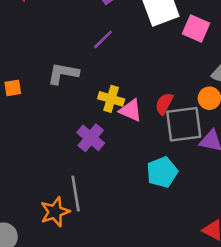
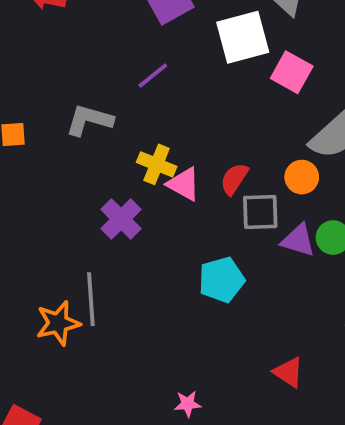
gray square: (184, 124) -> (260, 212), size x0.7

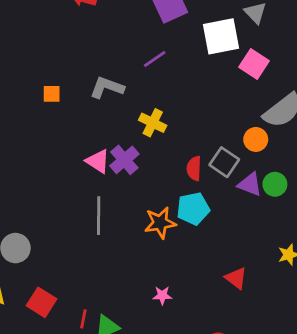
red semicircle: (234, 179) -> (194, 168), moved, turned -35
pink triangle: (184, 184) -> (98, 161), moved
gray square: (260, 212) -> (224, 162), turned 32
orange star: (58, 323) -> (160, 223), moved

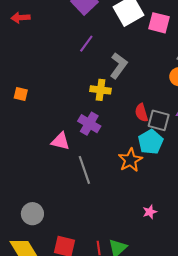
gray L-shape: (107, 87) -> (119, 66), moved, turned 125
orange square: (52, 94) -> (21, 94), turned 32
pink triangle: (98, 161) -> (60, 141), moved
gray square: (224, 162) -> (159, 120), moved

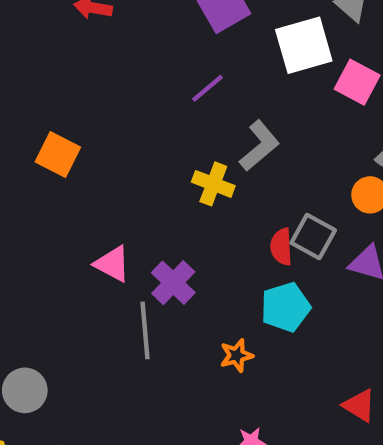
orange square: (21, 94) -> (58, 154), size x1.5
gray square: (159, 120) -> (313, 237), moved
purple cross: (89, 124) -> (173, 283), moved
orange star: (130, 160) -> (237, 355), moved, size x0.7

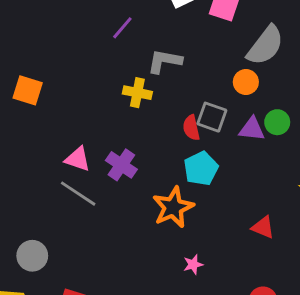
gray L-shape: (259, 146) -> (165, 61), turned -120
gray line: (145, 330) -> (78, 194), moved, turned -42
orange star: (237, 355) -> (173, 207), size x1.8

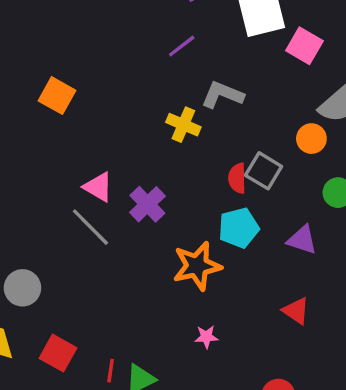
purple triangle: (252, 129) -> (302, 240), moved

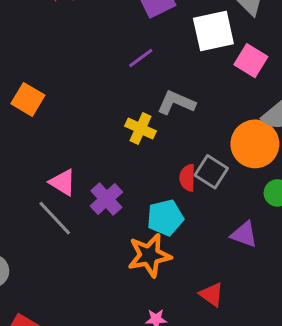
orange circle: (311, 139) -> (255, 144), size x1.8
cyan pentagon: (239, 228) -> (165, 218), moved
red triangle: (296, 311) -> (212, 294), moved

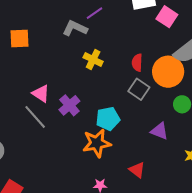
orange square: (28, 99) -> (20, 38), turned -35
gray L-shape: (176, 103) -> (75, 28), moved
red semicircle: (187, 178) -> (137, 63), moved

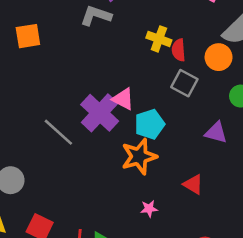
yellow cross: (93, 59) -> (159, 39), moved
orange circle: (168, 72) -> (219, 57), size x0.7
pink triangle: (41, 94) -> (123, 99), moved
purple cross: (69, 105) -> (100, 113), size x1.4

